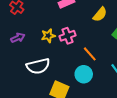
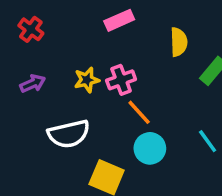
yellow semicircle: (100, 14) -> (179, 42), turned -42
orange line: (90, 54) -> (139, 112), moved

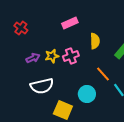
yellow semicircle: (179, 42) -> (95, 41), moved
purple arrow: (33, 83) -> (33, 58), moved
orange line: (139, 112) -> (103, 74), moved

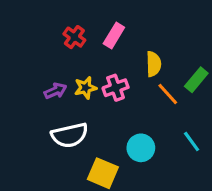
pink rectangle: (70, 23) -> (114, 35), turned -35
red cross: (21, 28) -> (74, 37), moved
orange line: (103, 74) -> (168, 94), moved

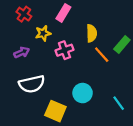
red cross: (74, 37) -> (24, 14), moved
yellow star: (85, 88) -> (43, 33), moved
cyan line: (192, 142) -> (119, 103), moved

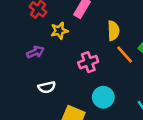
pink cross: (64, 50) -> (88, 62), moved
white semicircle: (32, 84) -> (47, 87), size x0.6

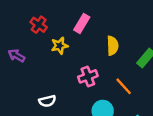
purple arrow: (35, 52) -> (16, 56), moved, turned -126
orange line: (125, 55) -> (124, 86), moved

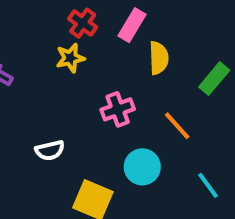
pink rectangle: (82, 23) -> (132, 25), moved
red cross: (39, 25) -> (83, 23), moved

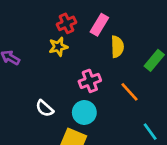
red cross: (83, 23) -> (67, 23), turned 30
white semicircle: (50, 150) -> (45, 108), turned 54
cyan circle: (142, 167) -> (84, 112), moved

